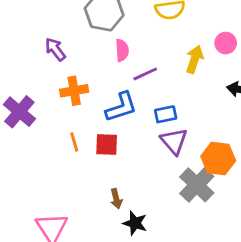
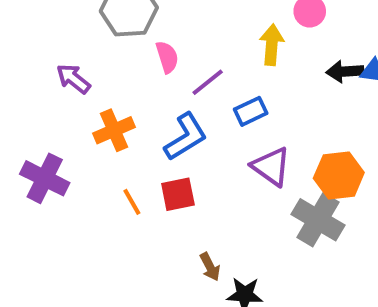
blue rectangle: (166, 114) -> (251, 111), moved

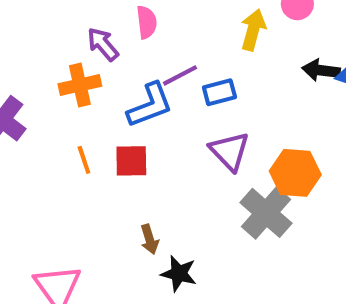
purple arrow: (73, 79) -> (103, 44), moved
purple line: (208, 82) -> (180, 75), moved

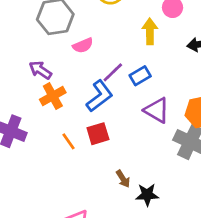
pink semicircle: (147, 22) -> (83, 45), turned 90
purple arrow: (103, 44) -> (40, 70), moved

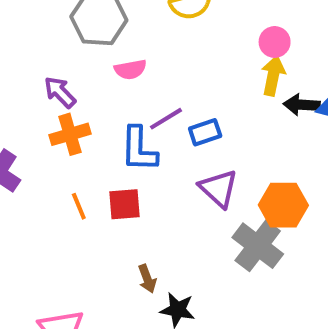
yellow arrow: (150, 31) -> (273, 76), moved
blue L-shape: (100, 96) -> (139, 149), turned 116

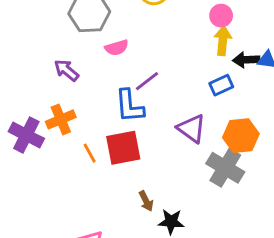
blue rectangle: (205, 132) -> (221, 85), moved
orange cross: (70, 134) -> (61, 119), moved
red square: (125, 204) -> (123, 148), size x1.4

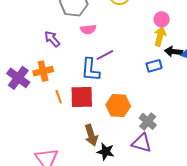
purple triangle: (192, 129) -> (142, 143), moved, turned -30
orange hexagon: (241, 136) -> (118, 106), moved
gray cross: (225, 168) -> (148, 121), size x0.7
brown arrow: (146, 201) -> (91, 135), size x1.5

